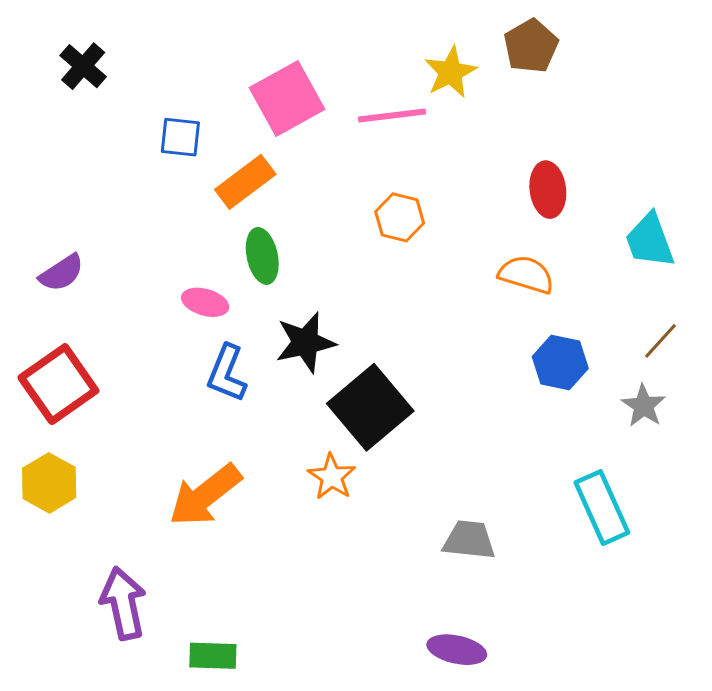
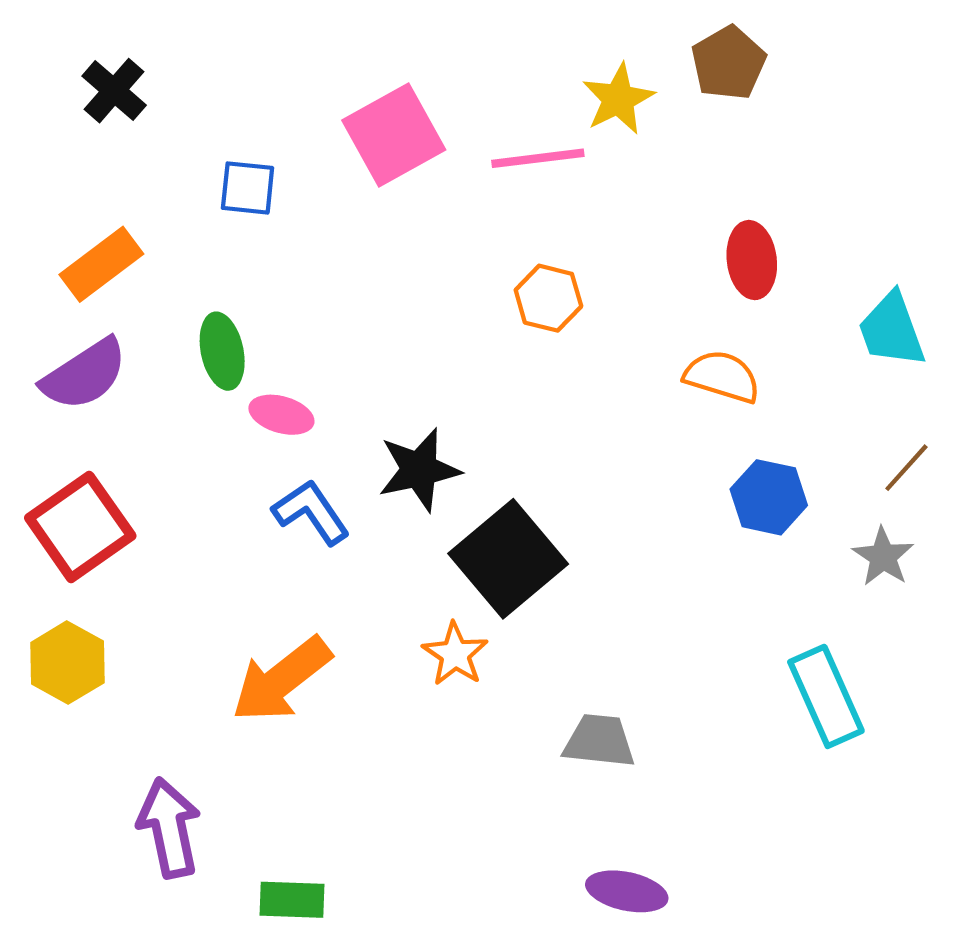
orange rectangle: (245, 182) -> (101, 264), moved
green ellipse: (262, 256) -> (222, 351), moved
purple semicircle: (62, 273) -> (84, 374), size x1.4
blue L-shape: (227, 373) -> (311, 512), turned 124
gray trapezoid: (469, 540) -> (599, 741), moved

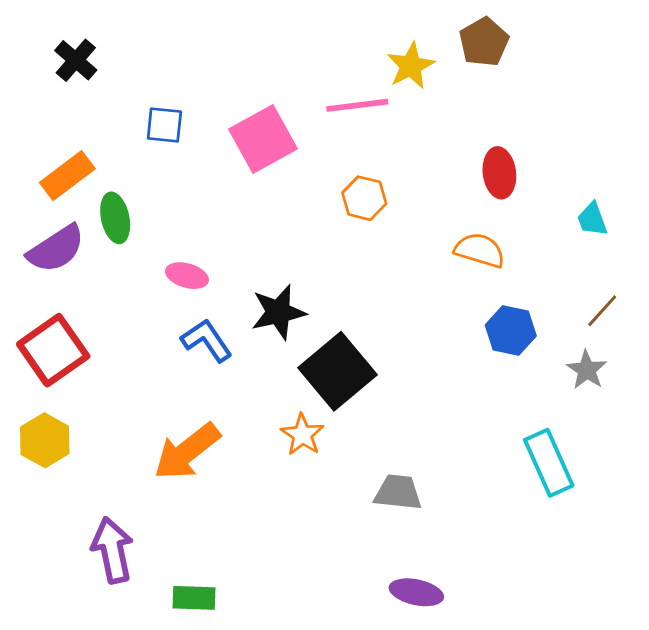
pink square: (394, 135) -> (263, 139), moved
cyan trapezoid: (892, 330) -> (592, 219), size x0.7
green ellipse: (222, 351) -> (115, 218), moved

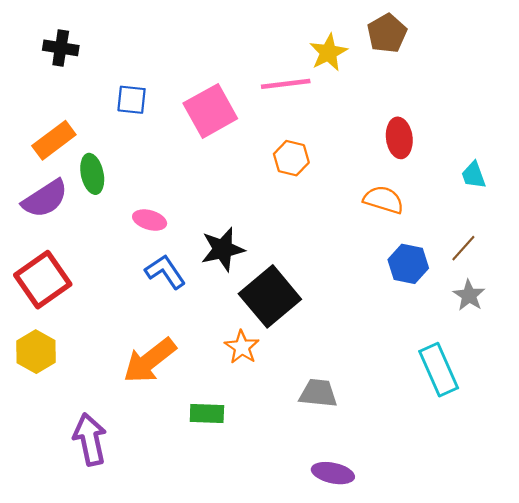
black cross: (76, 60) -> (61, 48), turned -32
brown line: (602, 311) -> (463, 248), moved
green rectangle: (194, 598) -> (207, 413), moved

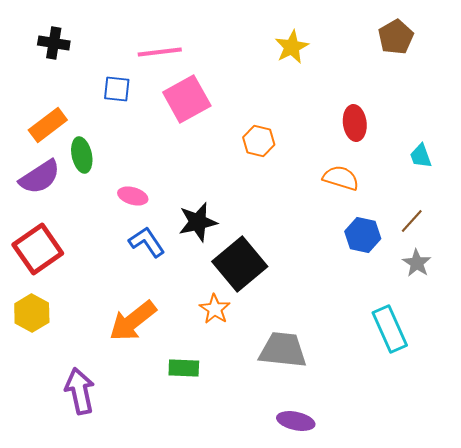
brown pentagon: (387, 33) -> (396, 37), moved
pink line: (286, 84) -> (160, 52), moved
gray trapezoid: (318, 393) -> (283, 350), size x1.4

